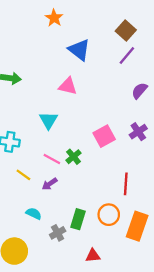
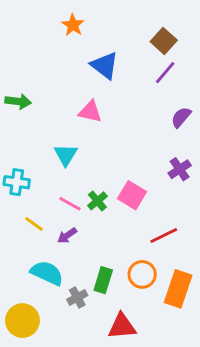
pink square: (104, 136) -> (132, 195), moved, turned -30
red line: (126, 184) -> (164, 236), turned 60
cyan semicircle: (34, 214) -> (47, 273), size x1.6
red triangle: (93, 256) -> (122, 326), size x1.5

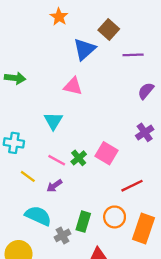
brown square: (164, 41) -> (109, 29), moved
blue triangle: (105, 65) -> (84, 49), turned 40
purple line: (165, 73) -> (133, 55), turned 48

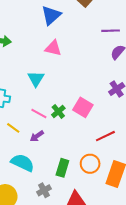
blue triangle: (84, 49) -> (51, 15), moved
purple line: (133, 55) -> (111, 31), moved
gray cross: (62, 235) -> (44, 190), moved

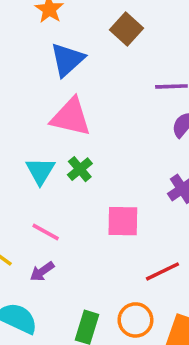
pink triangle: (53, 48) -> (71, 117), size x1.4
pink square: (83, 107) -> (123, 221), turned -30
green cross: (58, 112) -> (80, 169), moved

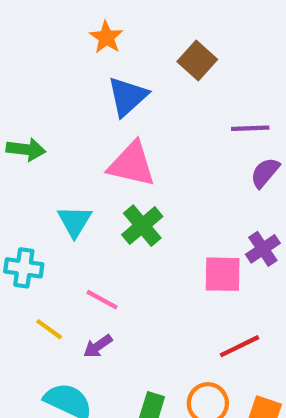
green cross: (80, 169) -> (142, 226), size x1.4
cyan triangle: (40, 171) -> (75, 221), moved
pink square: (123, 221) -> (223, 274), moved

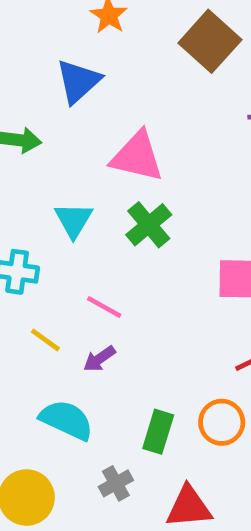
brown square: (197, 61) -> (210, 41), size x1.4
blue triangle: (127, 97) -> (78, 81), moved

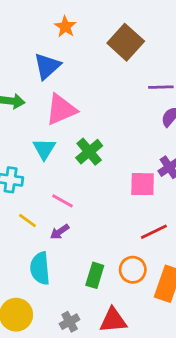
pink triangle: (137, 157) -> (61, 110), moved, turned -36
cyan semicircle: (66, 420) -> (40, 268), turned -120
gray cross: (116, 483) -> (70, 322), moved

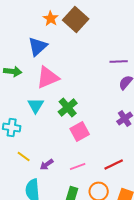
brown square: (126, 42) -> (76, 19), moved
pink square: (143, 184) -> (80, 131), moved, turned -30
pink line: (63, 201) -> (78, 166), moved, turned -49

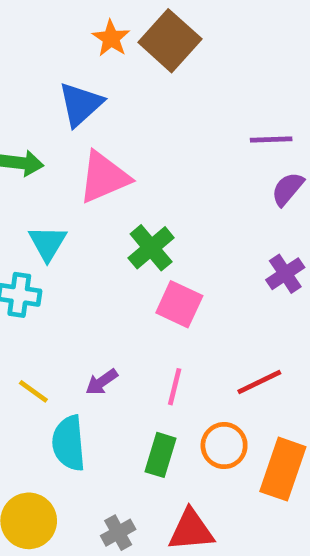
cyan triangle: (36, 105) -> (48, 243), moved
pink square: (80, 131) -> (179, 304), turned -36
yellow line: (24, 156) -> (33, 391), moved
pink line: (78, 166) -> (175, 387), turned -56

